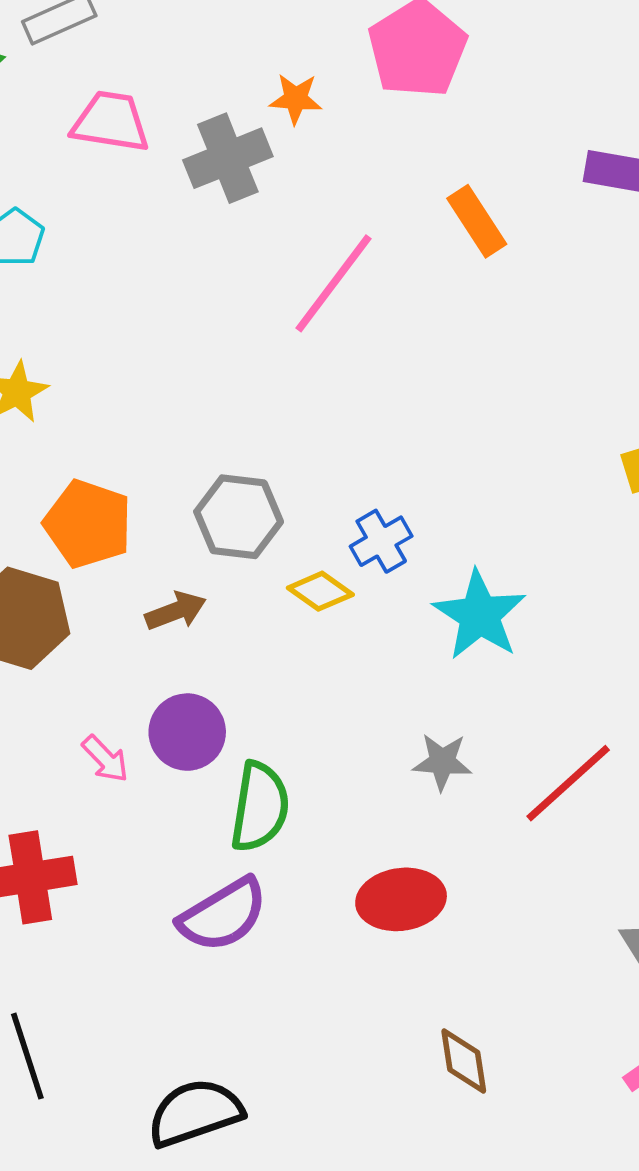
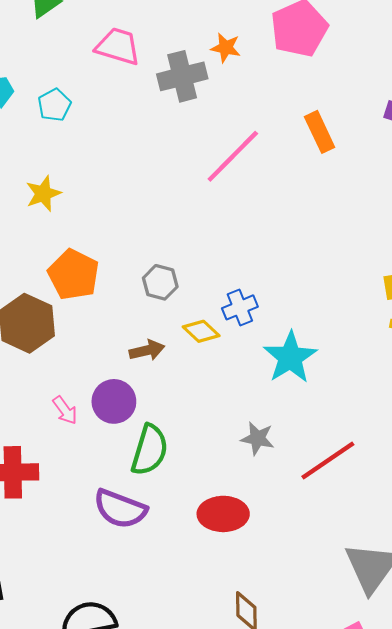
gray hexagon: (239, 517) -> (160, 282), size x0.7
brown arrow: (176, 611) -> (147, 350), moved
purple semicircle: (223, 915) -> (120, 509), turned 44

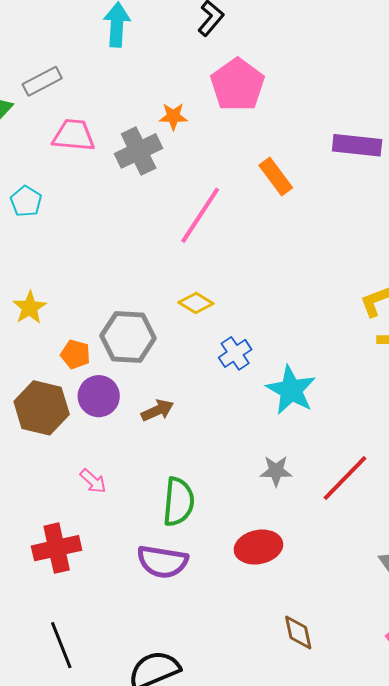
yellow star: (43, 194) -> (30, 308), moved
orange pentagon: (73, 275) -> (75, 354), size x0.6
gray hexagon: (160, 282) -> (128, 337), moved, size x1.6
yellow diamond: (201, 331) -> (196, 303), moved
purple circle: (114, 401) -> (99, 396), moved

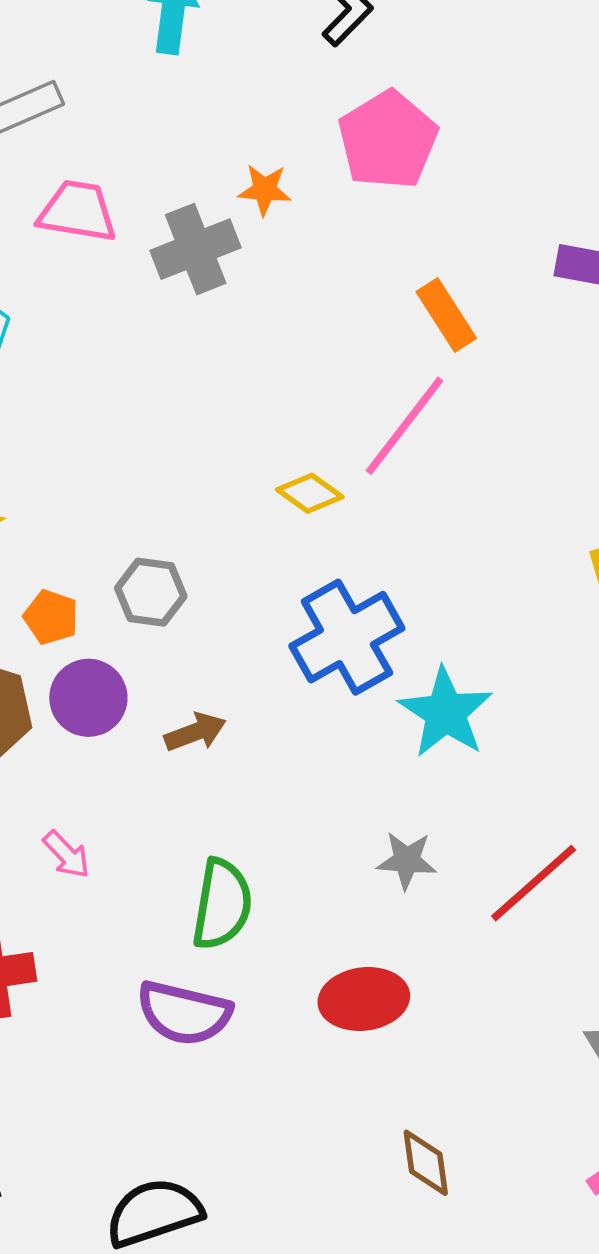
pink line: (200, 215) -> (405, 426), moved
yellow diamond: (196, 303) -> (310, 493), moved
gray hexagon: (128, 337) -> (151, 592), size x0.7
blue cross: (235, 353) -> (347, 637), size x1.8

